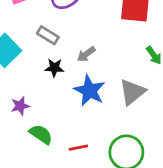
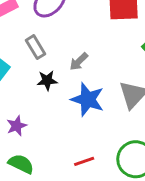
gray rectangle: (48, 35) -> (35, 47), turned 35
green semicircle: (41, 134) -> (21, 164), moved

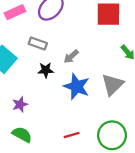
gray rectangle: (35, 47) -> (38, 43), turned -42

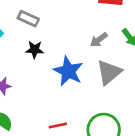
gray arrow: (71, 56) -> (99, 40), moved

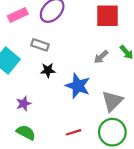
gray triangle: (109, 72) -> (112, 101), moved

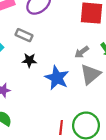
gray triangle: (112, 101) -> (90, 74), moved
red line: (74, 132) -> (61, 128), moved, turned -72

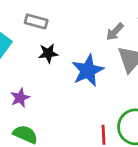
blue star: (57, 78) -> (88, 70), turned 30

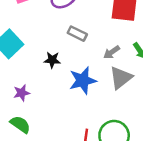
gray rectangle: (36, 21) -> (77, 34), moved

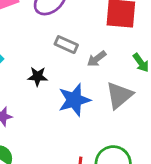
gray arrow: (112, 52) -> (97, 59), moved

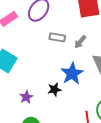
black star: (38, 76) -> (54, 90), moved

